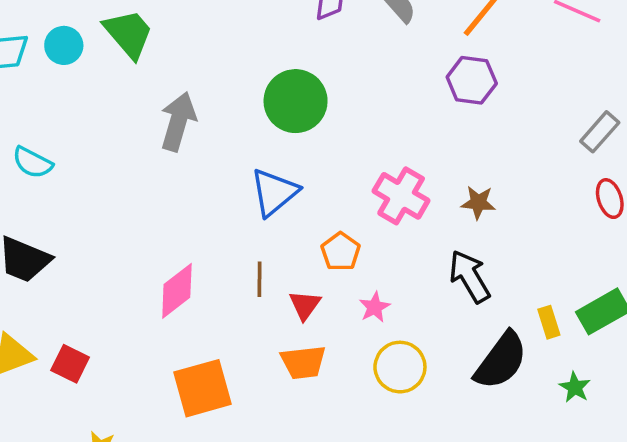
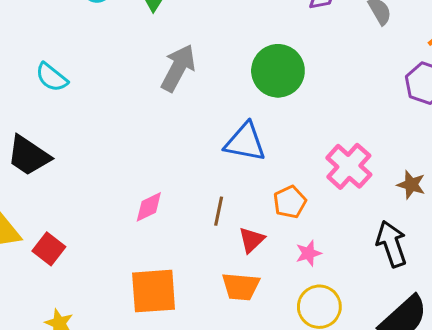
blue triangle: (274, 192) -> (245, 142), turned 39
pink diamond: (177, 291) -> (149, 207), size x0.7

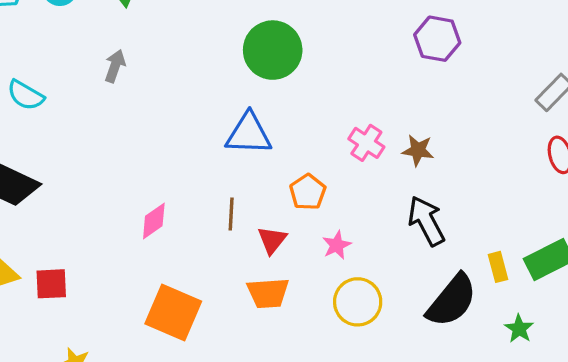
gray arrow: (178, 68) -> (115, 66), moved, size x0.6
pink cross: (349, 166) -> (366, 143), size x0.7
brown star: (411, 185) -> (418, 150), moved
red square: (49, 249) -> (51, 284), turned -32
orange square: (154, 291) -> (173, 313), turned 36

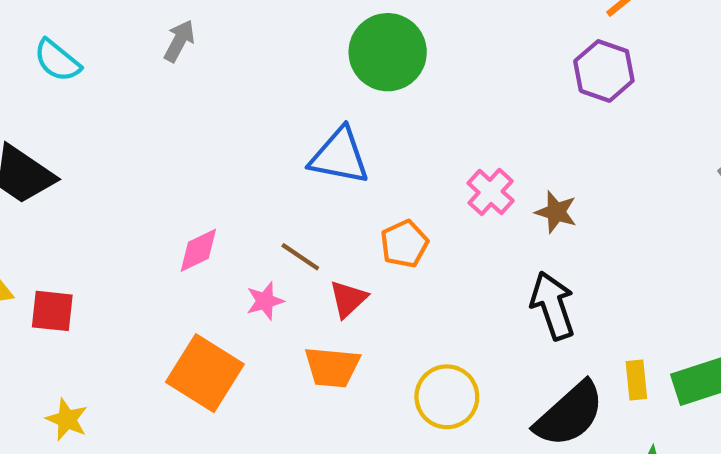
brown line: (231, 214) -> (300, 257), turned -68
pink star: (337, 245) -> (265, 301), moved

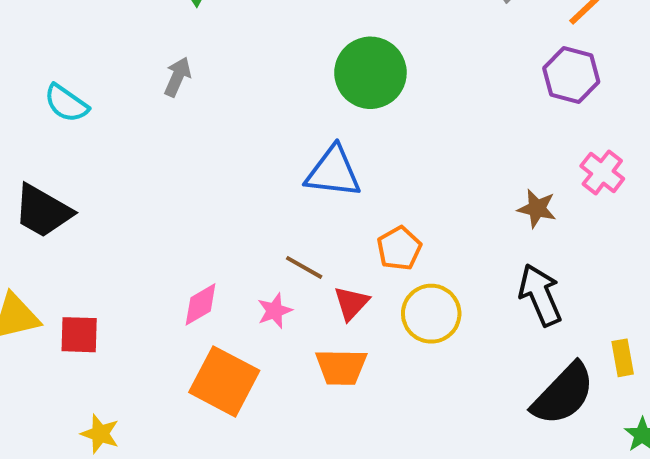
pink cross: (491, 192) -> (602, 172), moved
pink diamond: (198, 250) -> (201, 304), moved
yellow circle: (447, 397) -> (431, 314), moved

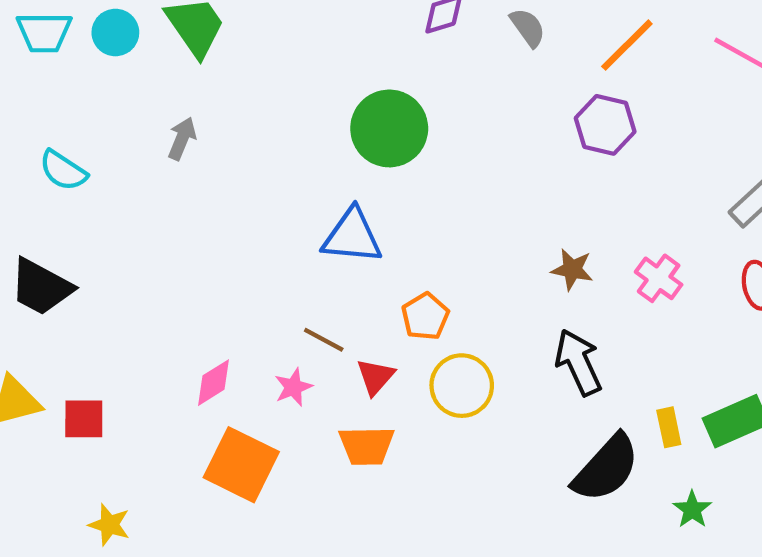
pink cross: (602, 172) -> (659, 278), moved

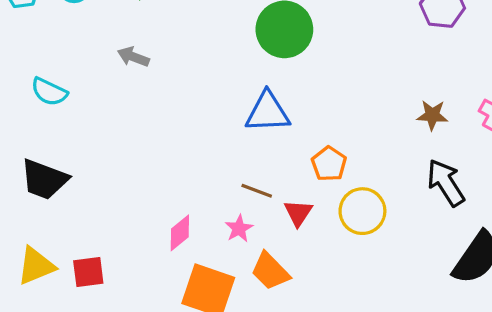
gray arrow: (182, 139) -> (133, 57), turned -84
orange trapezoid: (367, 446) -> (270, 271), moved, turned 54

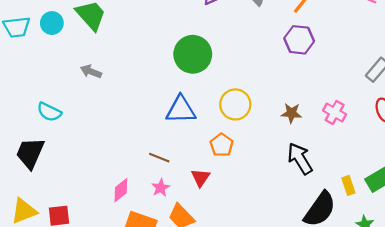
cyan semicircle: (49, 92) -> (49, 112), moved
black trapezoid: (44, 179) -> (30, 153), turned 92
brown line: (257, 191) -> (159, 158), moved
yellow circle: (362, 211) -> (235, 104), moved

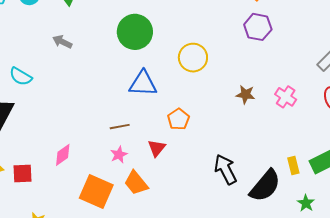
green circle: (193, 54) -> (135, 32), moved
yellow circle: (235, 104) -> (193, 58), moved
brown line: (159, 158) -> (120, 127), turned -36
black arrow: (300, 159) -> (225, 169), moved
pink diamond: (121, 190) -> (63, 155), moved

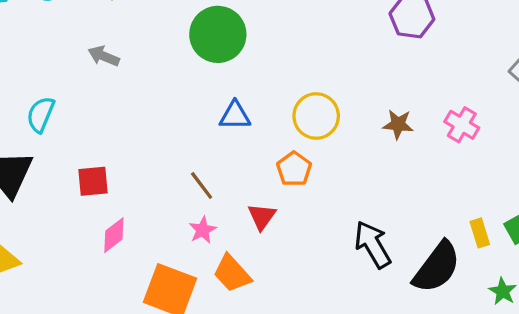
yellow circle: (193, 58) -> (316, 116), moved
cyan semicircle: (21, 76) -> (41, 114), turned 85
blue triangle: (143, 84) -> (235, 116), size x0.7
brown line: (120, 127) -> (202, 186), turned 66
red square: (23, 173) -> (93, 181), moved

